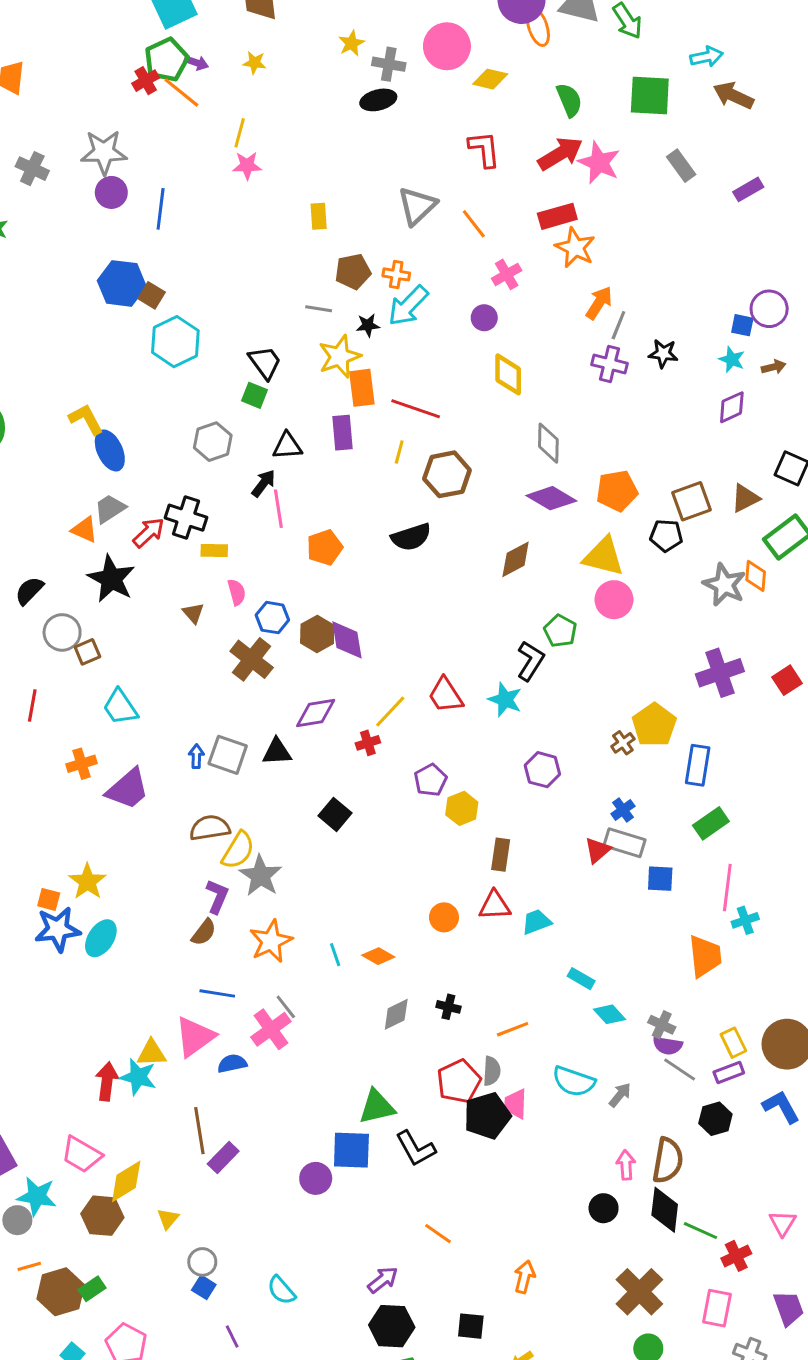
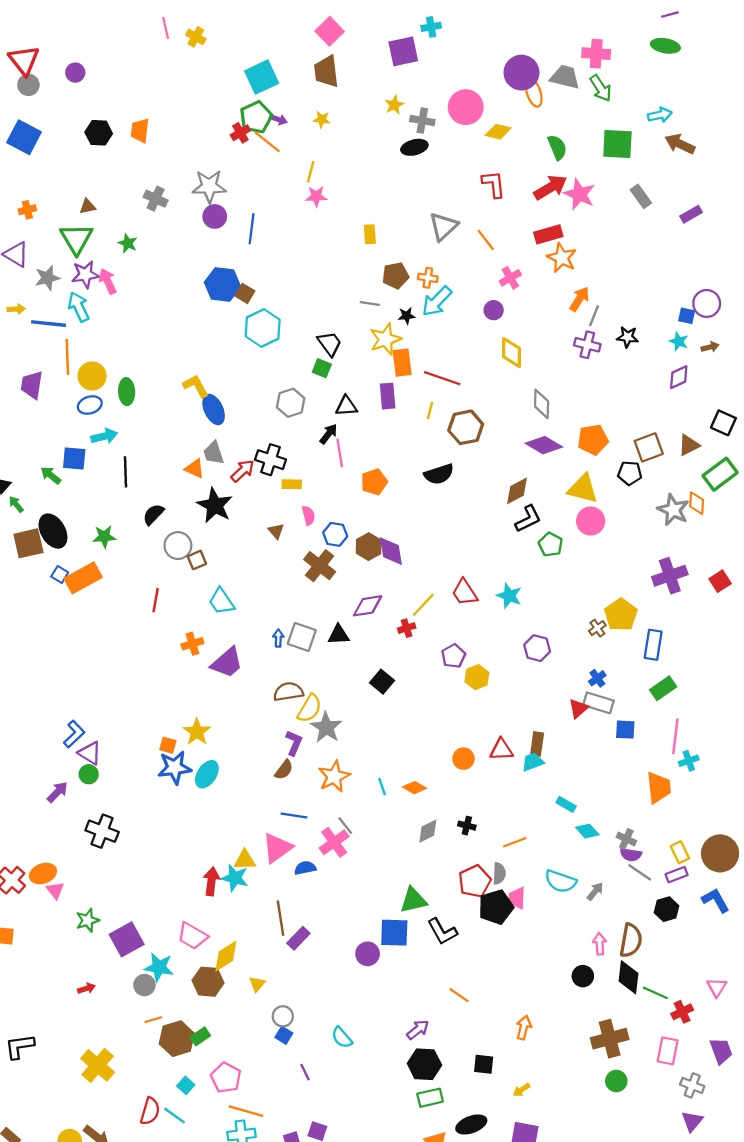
gray trapezoid: (110, 509) -> (214, 453), turned -75
black L-shape: (530, 661) -> (528, 519), moved, turned 32
brown rectangle: (501, 855) -> (537, 744), moved
brown cross: (639, 1292) -> (610, 1039), turned 30

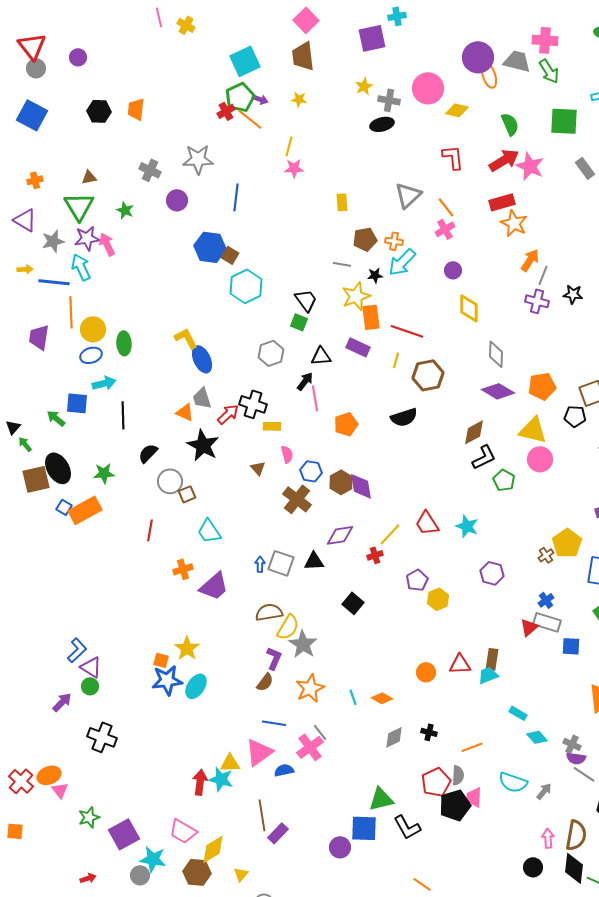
purple circle: (215, 216) -> (177, 200), moved
pink cross: (510, 278) -> (445, 229), moved
purple rectangle: (388, 396) -> (358, 347), turned -60

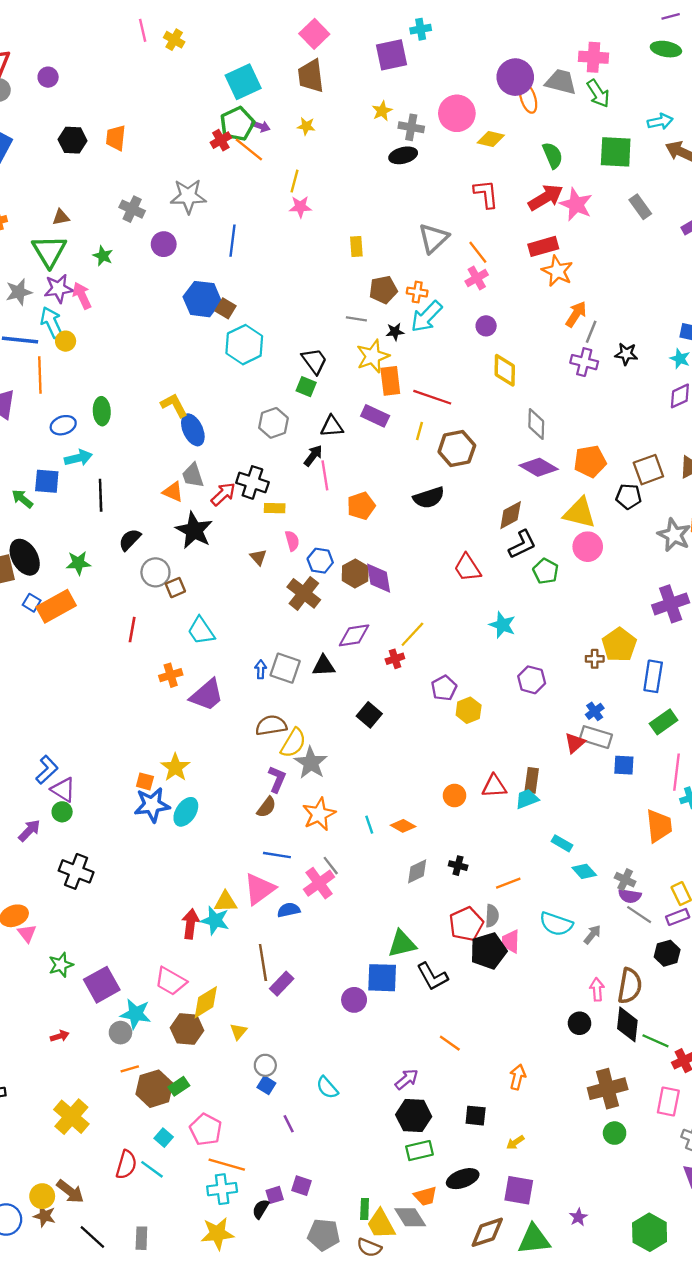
yellow circle: (93, 329) -> (66, 341), moved, size x0.7
red trapezoid: (427, 523) -> (467, 568), moved
brown cross: (546, 555) -> (595, 659), turned 35

